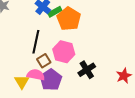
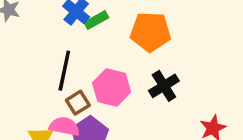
orange pentagon: (69, 19) -> (150, 32), moved, turned -30
black cross: (87, 70) -> (164, 86), moved

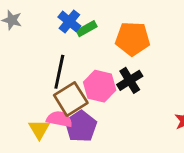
black cross: (164, 86) -> (130, 80), moved
brown square: (78, 103) -> (71, 99), size x1.6

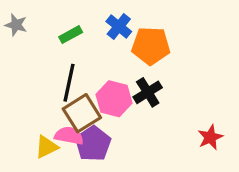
blue cross: (69, 21) -> (119, 27), moved
green rectangle: (87, 29) -> (71, 35), moved
yellow triangle: (39, 129) -> (47, 147), turned 35

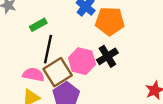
green rectangle: (71, 35) -> (38, 25), moved
pink semicircle: (69, 136) -> (33, 75), moved

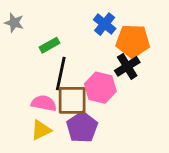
black cross: (107, 56) -> (127, 66), moved
brown square: (58, 72) -> (72, 100), turned 32

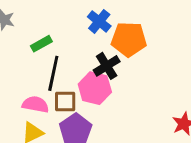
black cross: (127, 66) -> (107, 66), moved
brown square: (72, 100) -> (65, 101), size x0.7

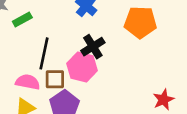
orange pentagon: (129, 39) -> (140, 22), moved
green rectangle: (41, 44) -> (22, 19), moved

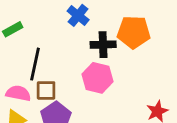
black cross: (93, 47) -> (103, 45), moved, turned 30
pink hexagon: (82, 67) -> (97, 78), moved

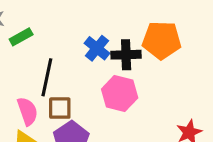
blue cross: (78, 15) -> (97, 48), moved
pink semicircle: (18, 93) -> (27, 111), turned 60

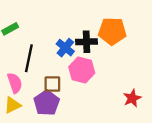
blue cross: (97, 48) -> (65, 48), moved
brown square: (60, 108) -> (52, 84), moved

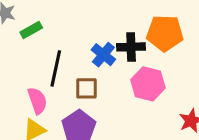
pink hexagon: (82, 70) -> (148, 84), moved
brown square: (52, 84) -> (86, 88), moved

